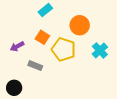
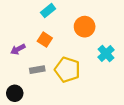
yellow pentagon: (64, 49) -> (67, 70), moved
gray rectangle: (35, 66) -> (37, 70), turned -32

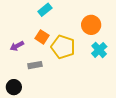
orange circle: (85, 27) -> (91, 25), moved
yellow pentagon: (67, 70) -> (63, 47), moved

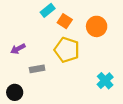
orange square: (42, 37) -> (65, 21), moved
cyan cross: (99, 50) -> (105, 81), moved

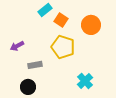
cyan cross: (105, 81) -> (85, 81), moved
black circle: (15, 92) -> (28, 87), moved

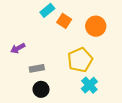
yellow pentagon: (63, 47) -> (80, 60), moved, turned 30
black circle: (28, 87) -> (41, 89), moved

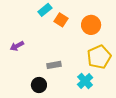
yellow pentagon: (80, 60) -> (99, 57), moved
gray rectangle: (37, 68) -> (54, 65), moved

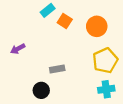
cyan cross: (85, 81) -> (106, 89), moved, turned 35

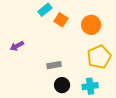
cyan cross: (106, 89) -> (90, 86), moved
black circle: (41, 90) -> (62, 85), moved

